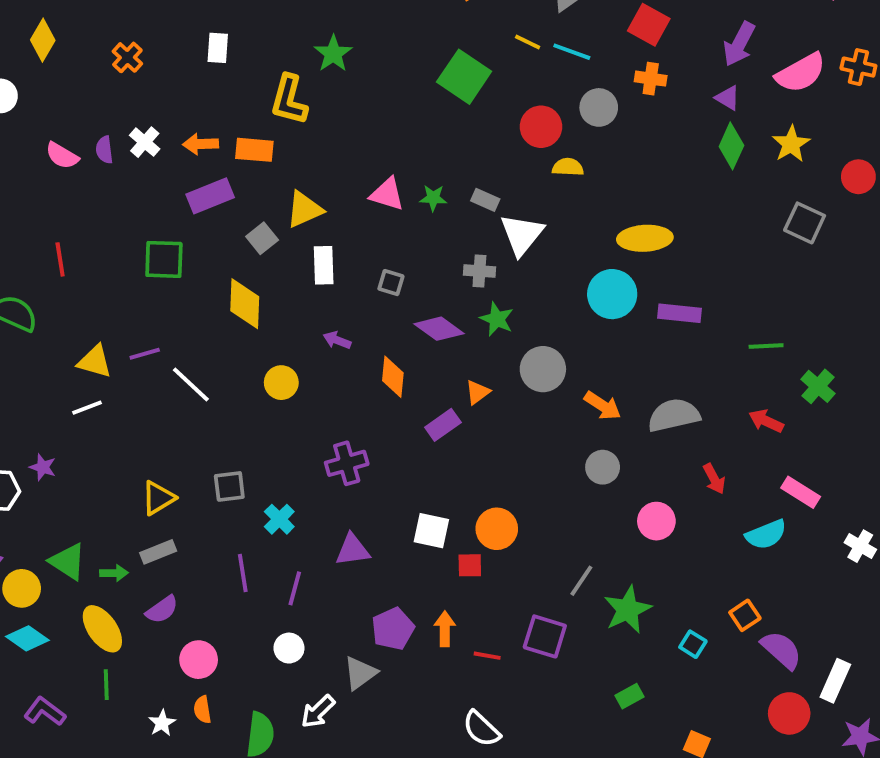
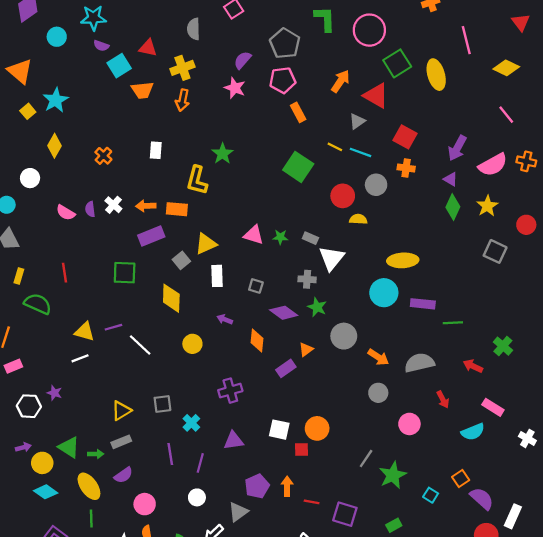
green line: (766, 346) -> (453, 323), moved
purple square: (545, 636) -> (345, 514), moved

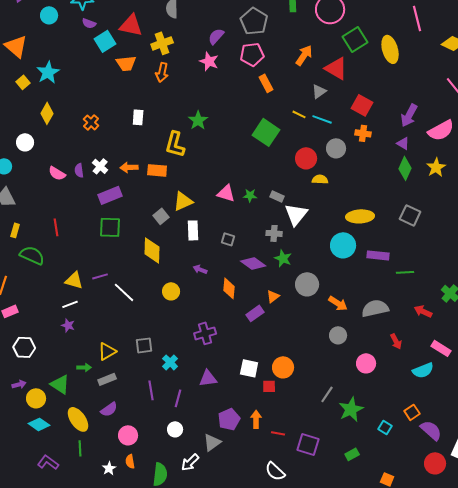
red triangle: (148, 48) -> (131, 25), size x1.4
purple rectangle: (151, 236) -> (110, 195), moved
gray square: (495, 251) -> (410, 215), moved
purple star: (54, 393) -> (68, 325), moved
green arrow: (96, 454) -> (84, 367), moved

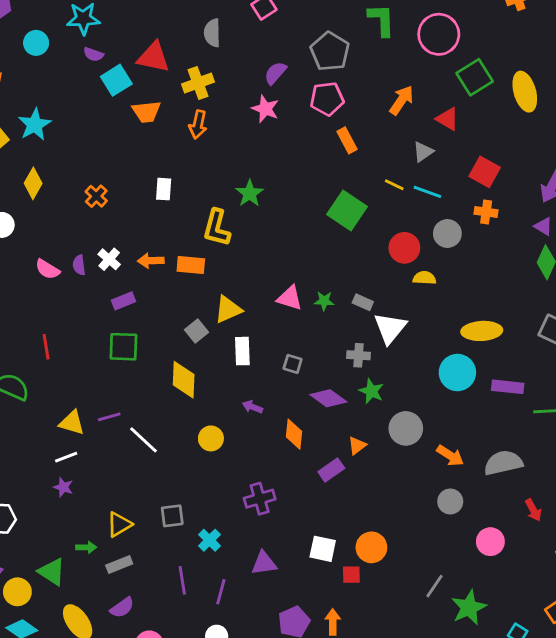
red triangle: (336, 68) -> (447, 119), size x0.7
purple rectangle: (110, 195) -> (123, 301), size x0.7

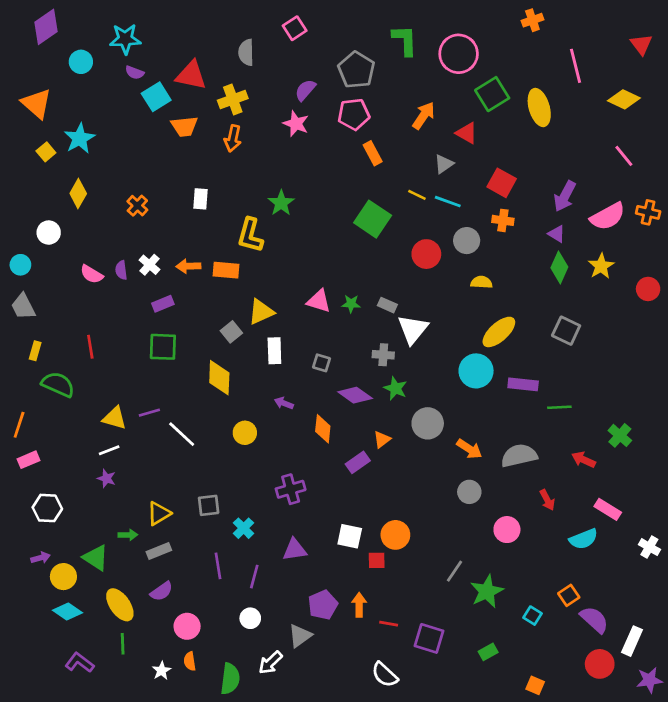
yellow semicircle: (424, 278) -> (481, 282), moved
yellow ellipse: (482, 331) -> (499, 332), turned -39

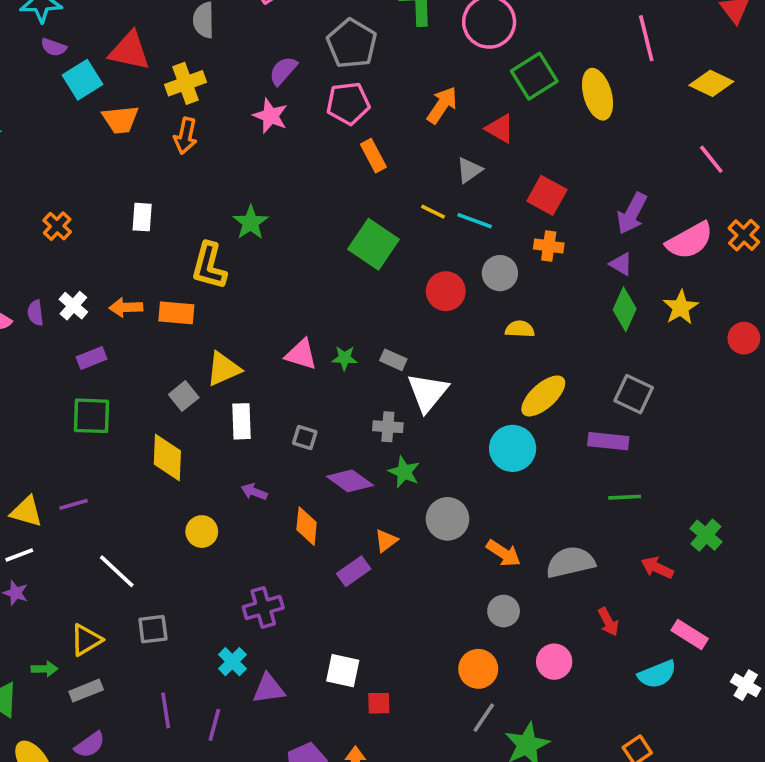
orange cross: (648, 212) -> (744, 235), turned 30
purple rectangle: (523, 384) -> (608, 441), moved
white line: (182, 434) -> (117, 571), moved
cyan cross: (244, 528) -> (232, 662), moved
orange circle: (395, 535) -> (478, 669), moved

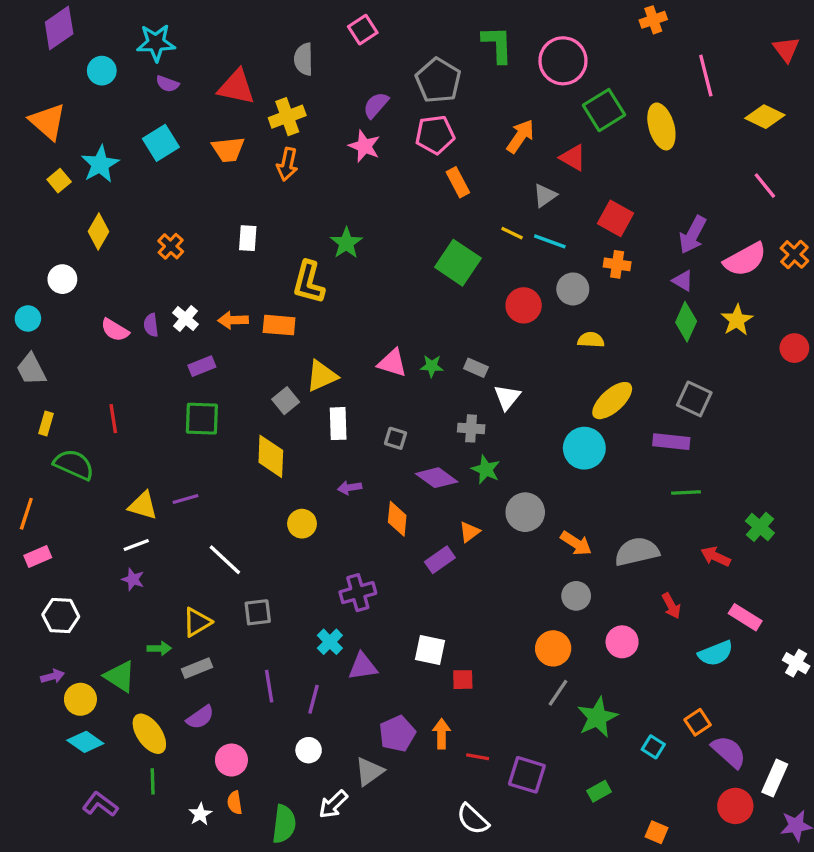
cyan square: (82, 80) -> (161, 143), moved
white triangle: (428, 392) -> (507, 397), size x0.7
purple arrow: (254, 492) -> (350, 488), turned -30

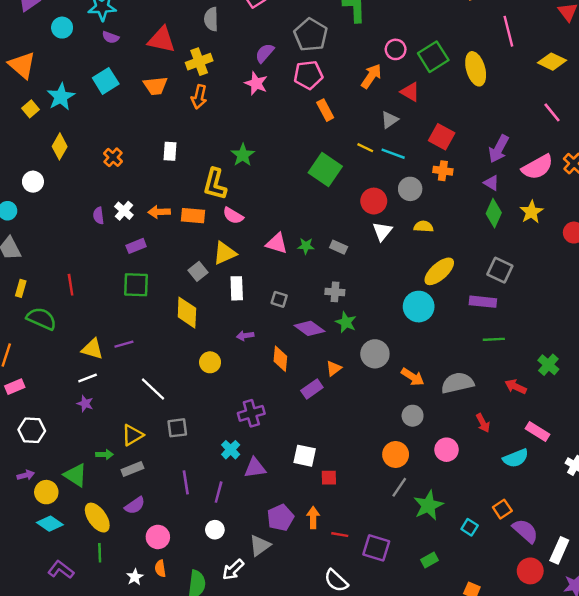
pink circle: (563, 61) -> (396, 49), moved, size x0.6
pink semicircle: (115, 330) -> (233, 216), moved
white triangle: (507, 397) -> (382, 231), moved

